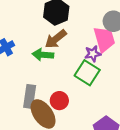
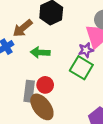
brown arrow: (56, 39) -> (23, 28), moved
red circle: (59, 101) -> (45, 85), moved

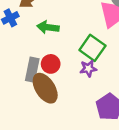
purple star: (86, 50) -> (88, 69), moved

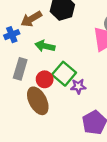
green square: (92, 48) -> (64, 74), moved
gray rectangle: (32, 70) -> (20, 69), moved

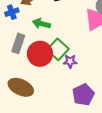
red circle: (45, 79) -> (40, 54), size x1.6
brown ellipse: (38, 101) -> (21, 87), moved, turned -40

